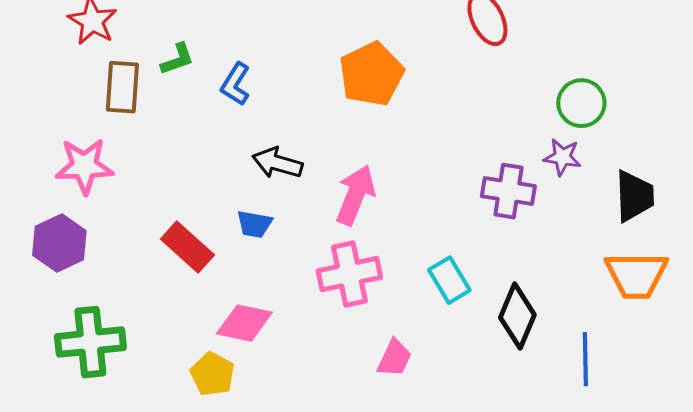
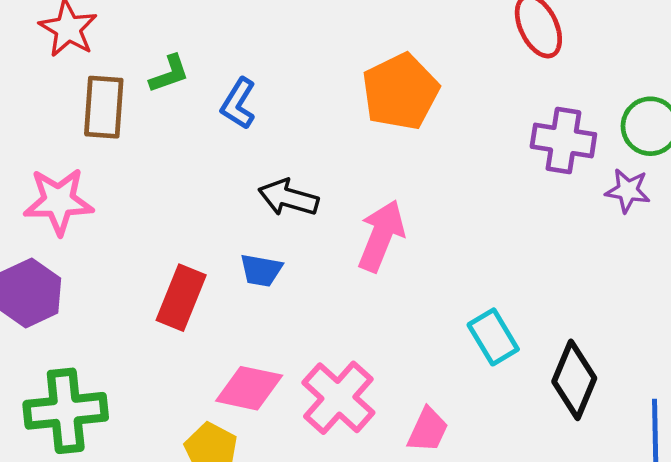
purple cross: (508, 191) -> (563, 140), moved
red rectangle: (187, 247) -> (181, 298), turned 70
pink cross: (349, 274) -> (338, 398), moved, turned -36

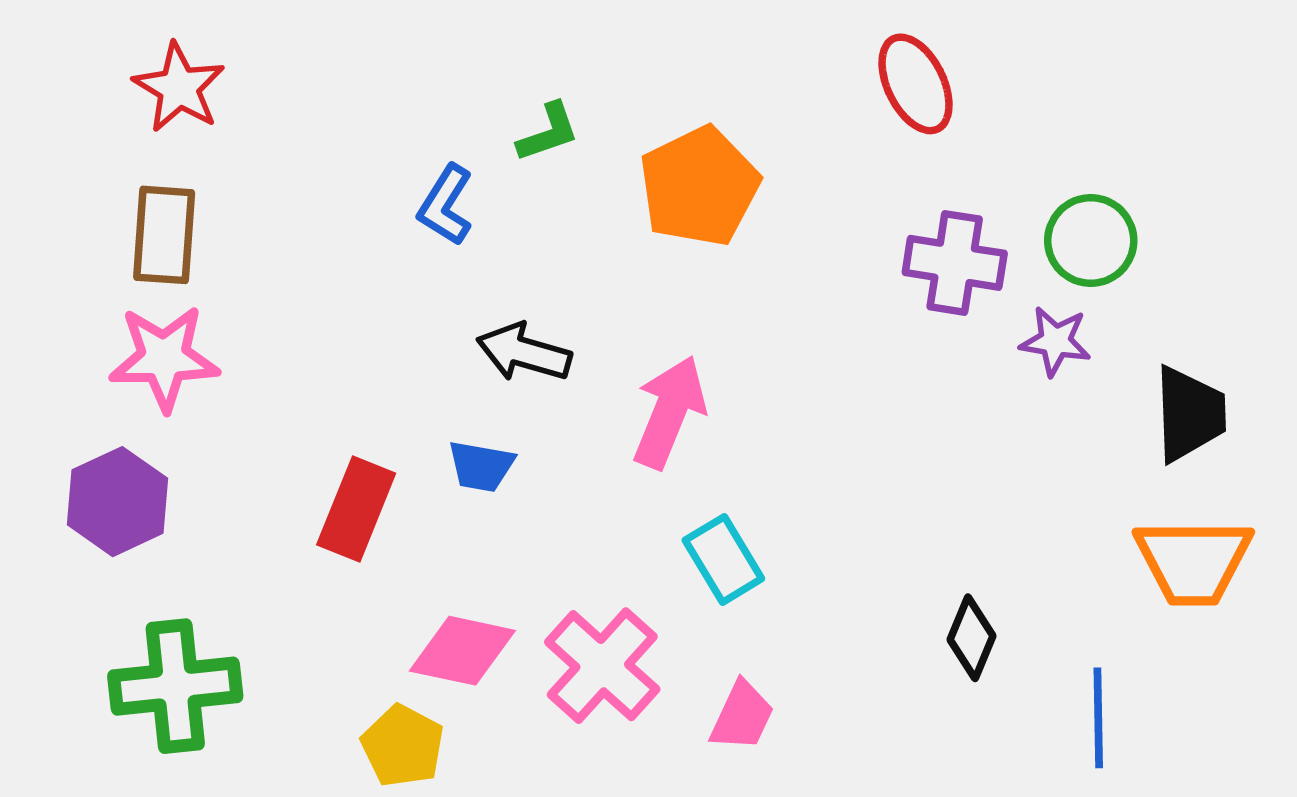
green L-shape: (169, 74) -> (548, 132), moved
brown rectangle: (104, 107) -> (164, 235), moved
cyan rectangle: (493, 337) -> (723, 559), moved
black diamond: (574, 380) -> (971, 638), size x0.7

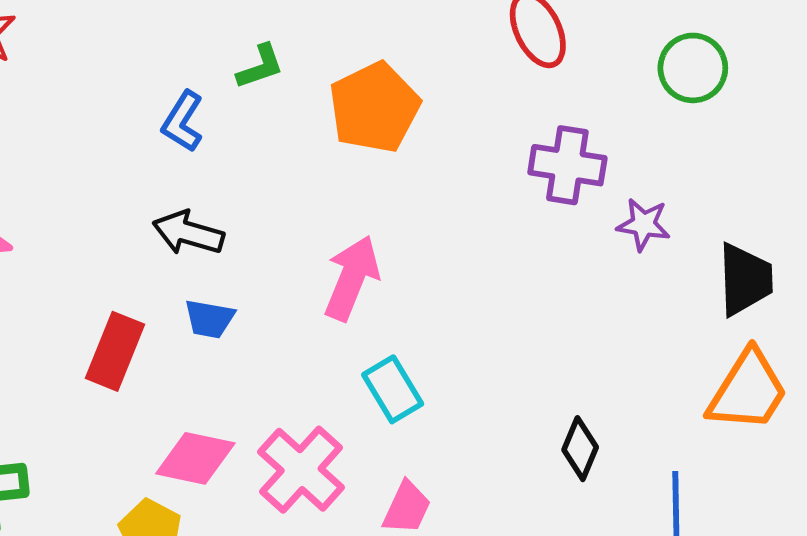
green circle: (1091, 241) -> (693, 68), moved
black arrow: (524, 352) -> (188, 233), moved
orange trapezoid: (1193, 561) -> (748, 391), turned -58

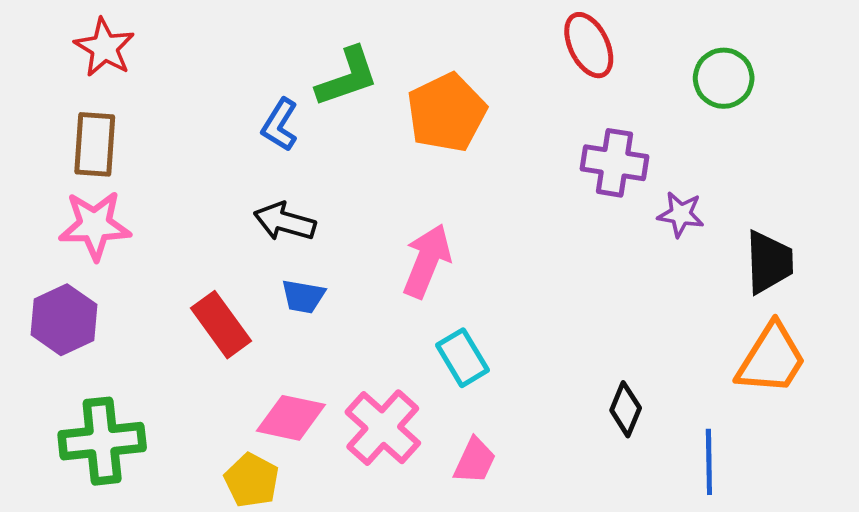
green L-shape: (260, 67) -> (347, 77), size x1.5
red rectangle: (115, 351) -> (221, 325), turned -58

